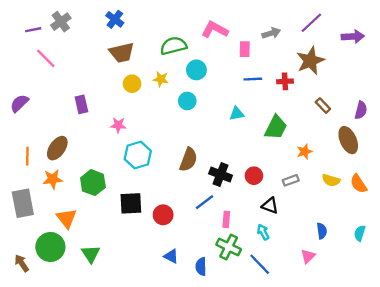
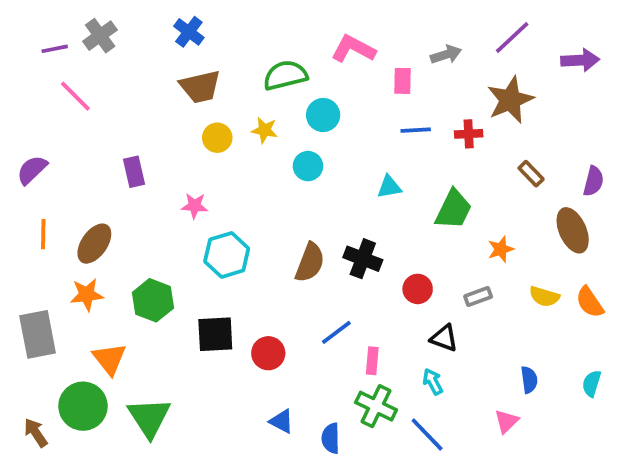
orange line: (27, 156) -> (43, 234), moved
black cross: (221, 175) -> (363, 259), moved
green triangle: (91, 254) -> (149, 417), size x1.4

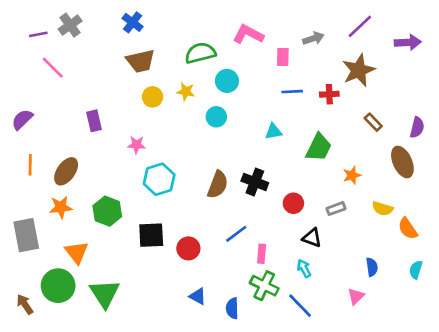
orange semicircle: (590, 302) -> (408, 228), moved

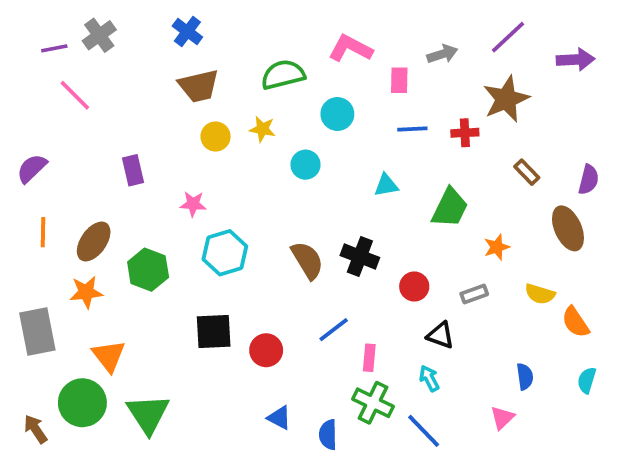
cyan circle: (227, 81) -> (337, 114), moved
brown semicircle: (218, 185) -> (307, 260), turned -52
green hexagon: (107, 211) -> (148, 270), moved

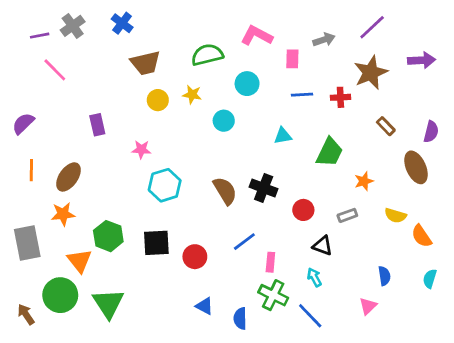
blue cross: (187, 32) -> (122, 23), moved
purple arrow: (575, 60) -> (421, 60), moved
green hexagon: (148, 270) -> (108, 236), moved

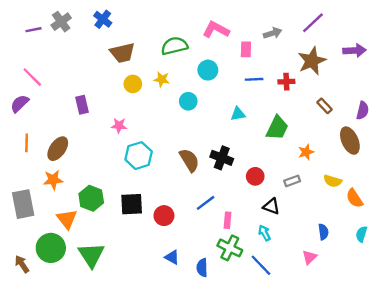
pink line: (55, 70) -> (32, 77), moved

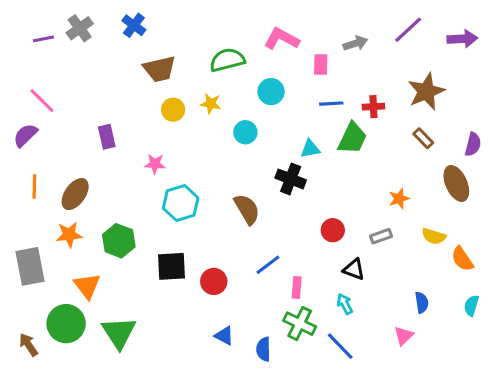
purple arrow: (355, 50) -> (462, 39), moved
brown star: (312, 61) -> (426, 92), moved
green trapezoid: (277, 128) -> (352, 138), moved
black cross: (222, 158) -> (291, 179), moved
green hexagon: (91, 198) -> (119, 241), moved

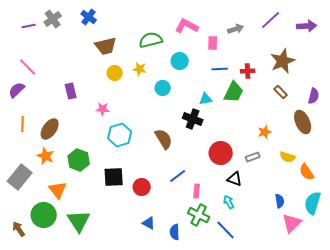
red circle: (333, 230) -> (221, 153), size x1.5
orange star: (69, 235) -> (46, 156), turned 30
gray rectangle: (30, 266) -> (20, 177), turned 50
cyan semicircle: (471, 306) -> (313, 203), size x1.6
pink triangle: (404, 336) -> (292, 223), moved, size x1.5

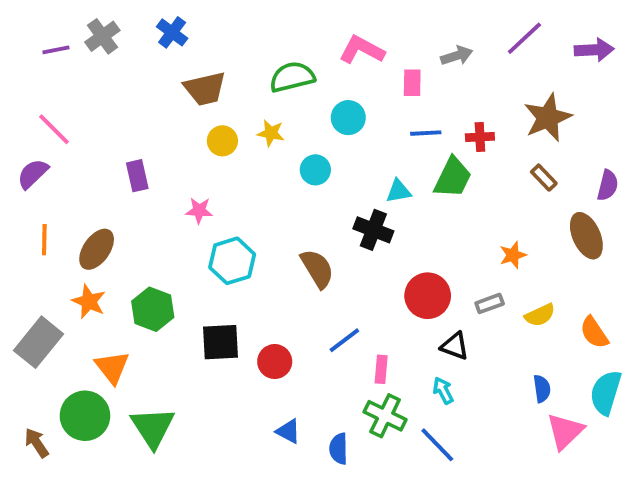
yellow semicircle: (288, 157) -> (540, 315), moved, turned -42

